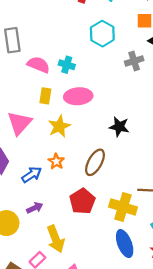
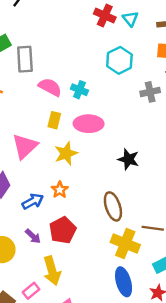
brown ellipse: (95, 162) -> (113, 206), moved, turned -52
red pentagon: (82, 201) -> (63, 230), moved
purple arrow: (35, 208) -> (33, 236), turned 63

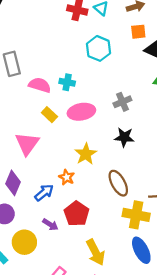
gray cross: (150, 92) -> (122, 102), moved
yellow rectangle: (54, 120) -> (49, 115), turned -49
yellow star: (66, 153) -> (86, 154), moved
yellow arrow: (52, 271) -> (96, 252), moved

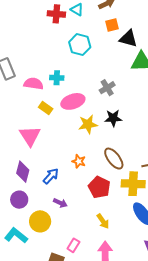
yellow star: (86, 154) -> (88, 124), moved, turned 30
orange star: (67, 177) -> (79, 161), moved
red pentagon: (77, 214) -> (99, 187), moved
yellow arrow: (96, 252) -> (103, 221), size x0.7

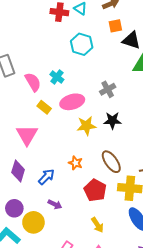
cyan cross: (57, 78) -> (57, 77), turned 32
pink semicircle: (33, 84) -> (33, 82), turned 48
purple circle: (19, 200) -> (14, 208), moved

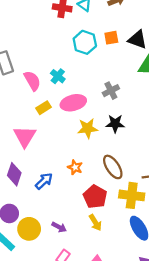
orange square: (115, 26) -> (111, 38), moved
yellow rectangle: (44, 107) -> (44, 108), turned -72
purple arrow: (55, 204) -> (59, 227), moved
yellow arrow: (97, 225) -> (95, 223), moved

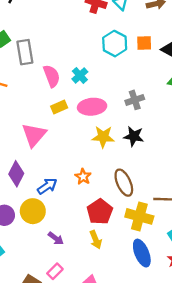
yellow circle: (29, 229) -> (33, 211), moved

